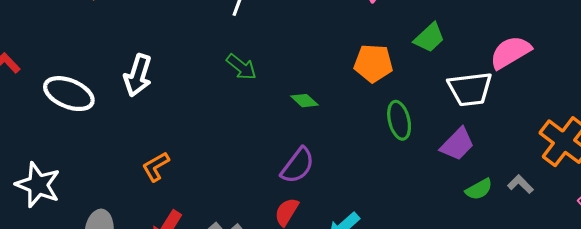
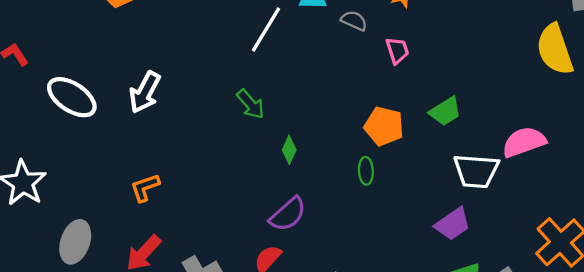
green diamond: (304, 101) -> (289, 150), moved, turned 60
green ellipse: (399, 120) -> (366, 171), moved, size x0.7

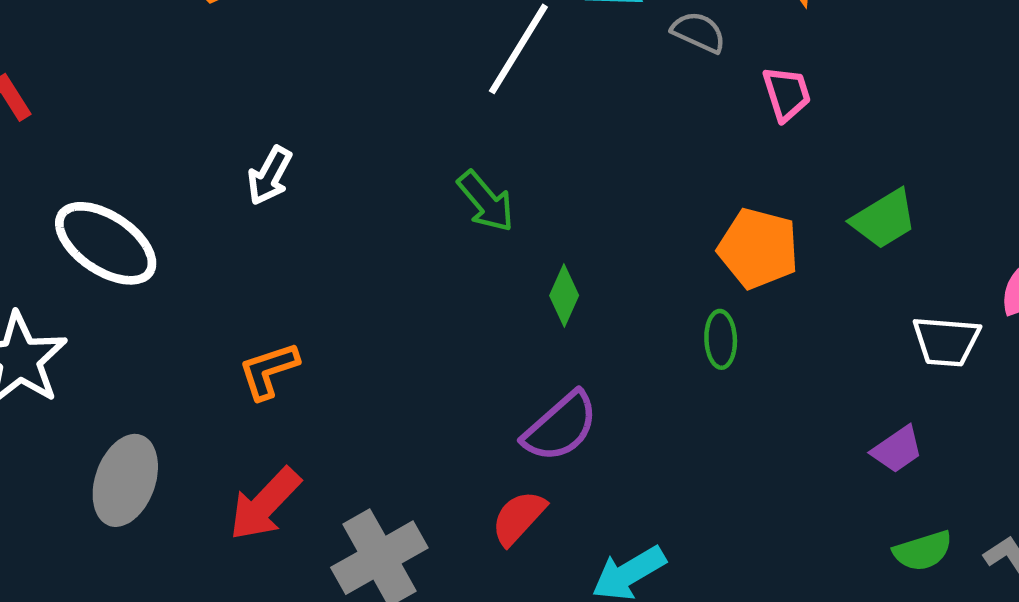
white arrow: (145, 92) -> (270, 176), size x0.7
white ellipse: (72, 97) -> (106, 243), moved
white trapezoid: (476, 171) -> (946, 341), size x0.7
purple trapezoid: (453, 224) -> (897, 449), size x0.7

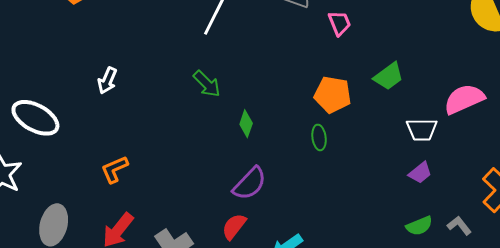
purple trapezoid: (897, 449) -> (420, 173), moved

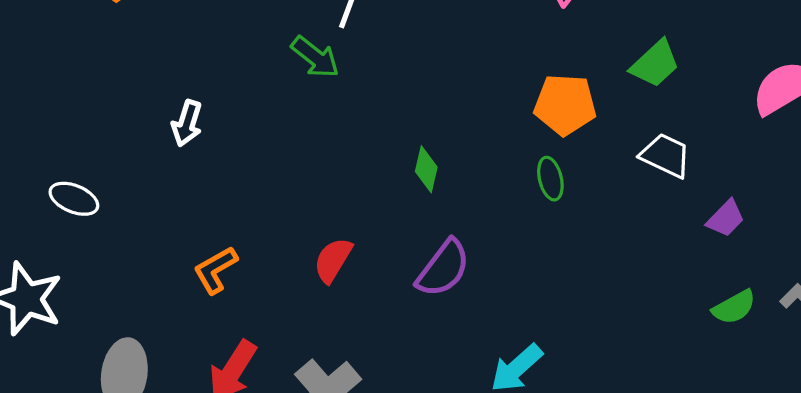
green arrow: (207, 84) -> (315, 57), moved
white ellipse: (35, 118) -> (74, 199), size x0.6
white trapezoid: (422, 130) -> (666, 155), moved, turned -148
red semicircle: (234, 227) -> (333, 260), moved

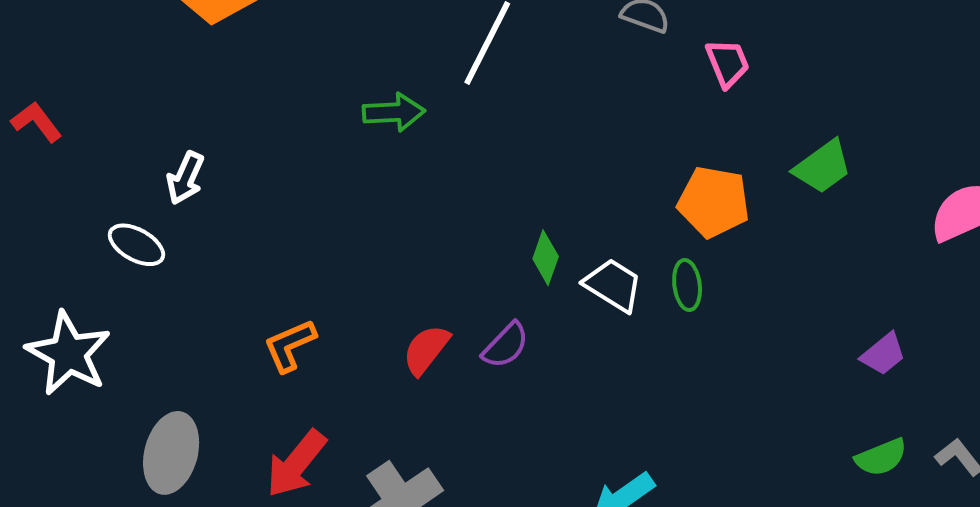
green arrow: (315, 57) -> (394, 112), moved, turned -48
white arrow: (187, 123) -> (185, 178), moved
white trapezoid: (666, 155) -> (613, 285), moved
purple semicircle: (443, 268) -> (506, 345), moved, size x0.7

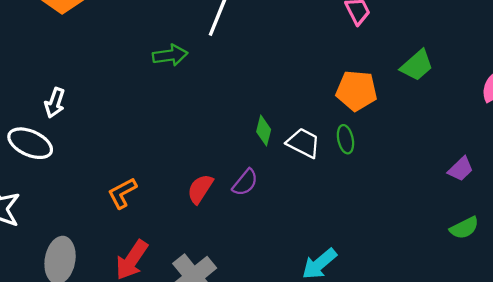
white ellipse: (136, 245) -> (30, 143), size x1.4

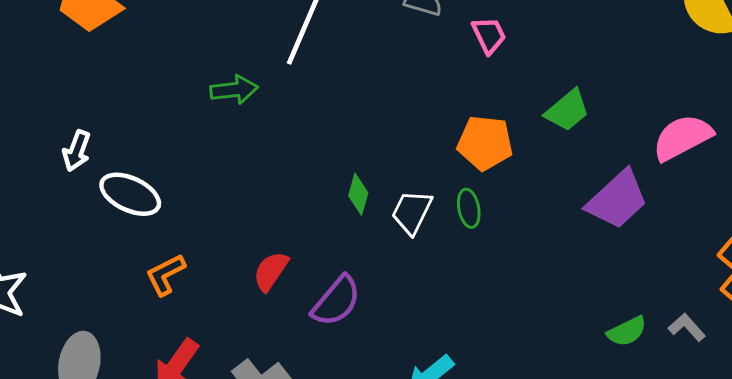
white ellipse: (30, 143) -> (130, 194), moved
white trapezoid: (303, 143) -> (412, 212), turned -92
purple trapezoid: (461, 169) -> (617, 200), moved, size x1.8
purple semicircle: (245, 182) -> (336, 301), moved, size x1.4

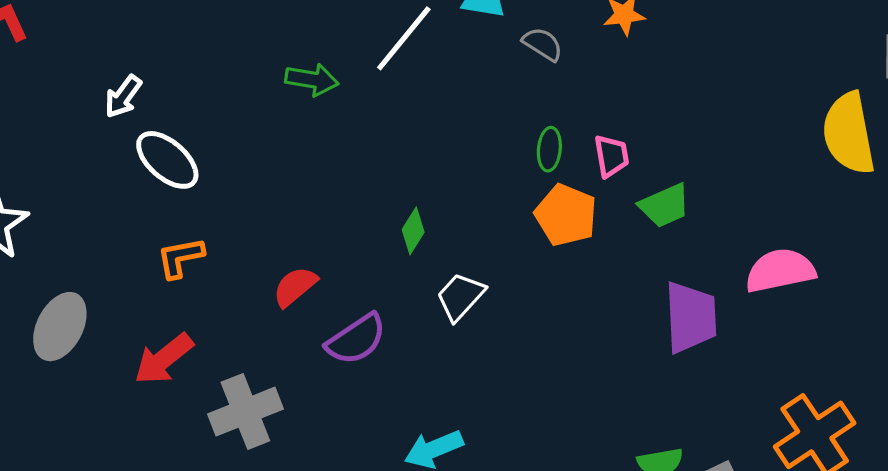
pink trapezoid: (489, 35) -> (611, 156), moved
purple trapezoid: (617, 200) -> (691, 317), turned -66
green ellipse: (469, 208) -> (549, 149), moved
white trapezoid: (412, 212) -> (460, 297), moved

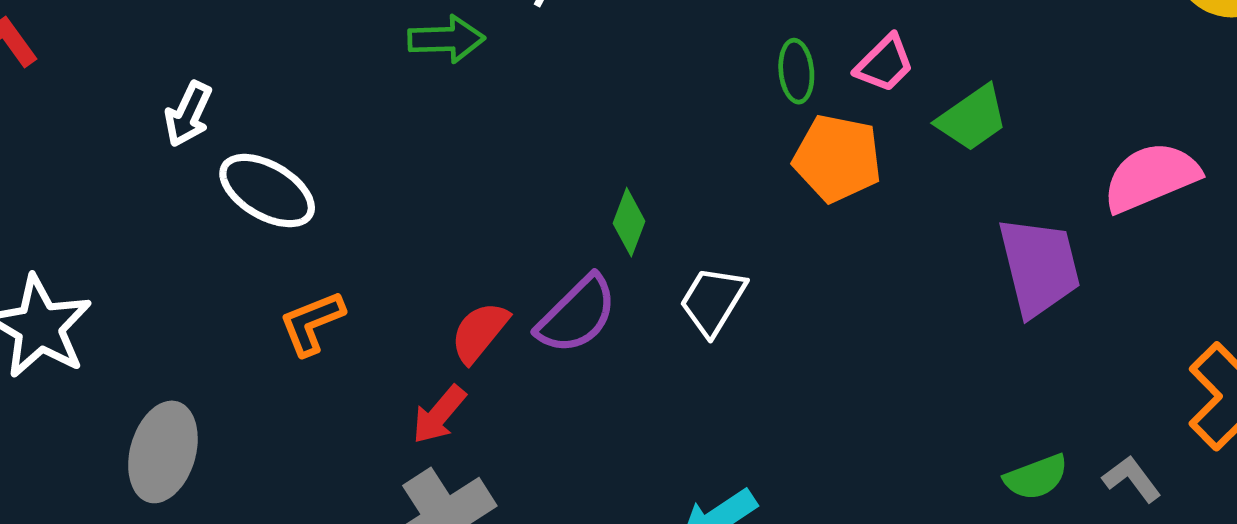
pink trapezoid: (611, 156) -> (885, 64), turned 66
purple semicircle: (356, 339) -> (577, 315), moved
red arrow: (164, 359) -> (439, 415), moved, size x0.7

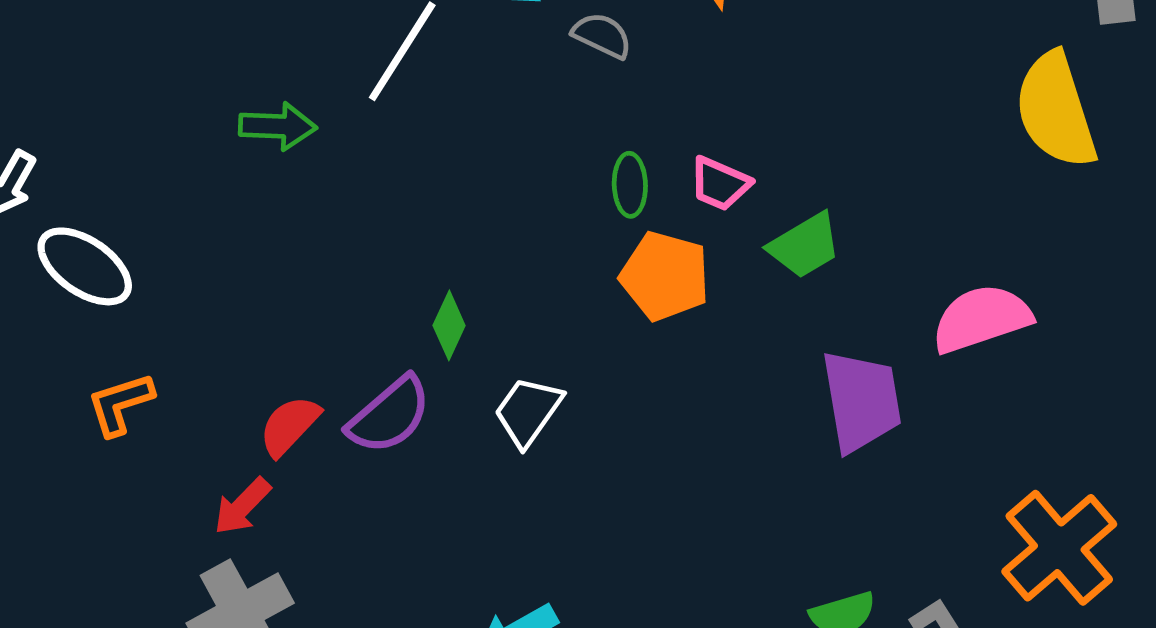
pink trapezoid: (885, 64) -> (720, 184), turned 64

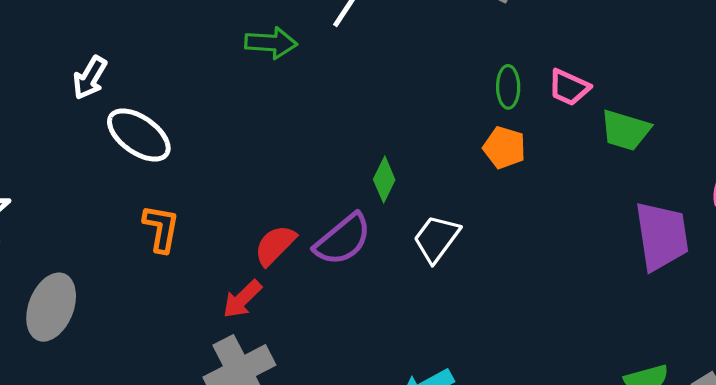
green trapezoid: (805, 246) -> (625, 130), turned 46
orange pentagon: (665, 276) -> (504, 147), moved, size x0.7
orange L-shape: (120, 404) -> (161, 228), turned 117

